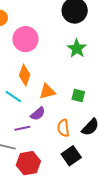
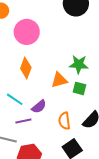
green star: (77, 48) -> (79, 64), moved, turned -30
orange triangle: (47, 91) -> (59, 80), moved
cyan line: (13, 96) -> (15, 99), moved

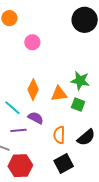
pink circle: (27, 32) -> (32, 42), size x0.6
orange diamond: (26, 68) -> (33, 90), moved
purple semicircle: (39, 107) -> (36, 118), turned -119

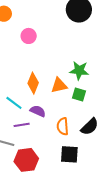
black square: (64, 164) -> (69, 154), turned 36

